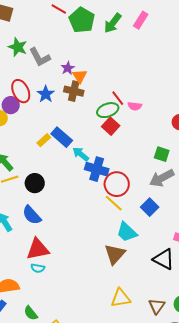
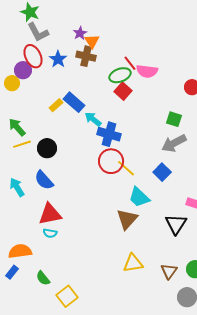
gray L-shape: (40, 57) -> (38, 32), moved
pink semicircle: (135, 106) -> (147, 71), size x1.5
red circle: (117, 184) -> (111, 161), moved
black triangle: (164, 259) -> (176, 224), turned 35

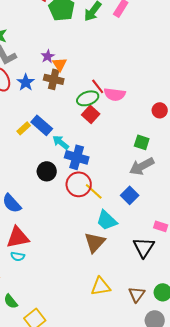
black circle: (47, 148) -> (47, 171), moved

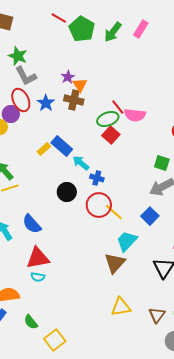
blue cross: (77, 157) -> (97, 178), size x0.6
cyan trapezoid: (107, 220) -> (127, 241), turned 90

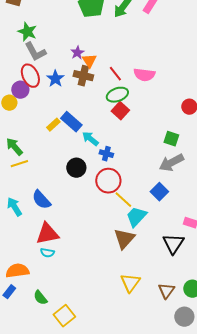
red line: (118, 107) -> (115, 74), moved
pink semicircle: (135, 115) -> (144, 75), moved
yellow line: (114, 212) -> (123, 200), moved
yellow triangle: (121, 307) -> (130, 283), turned -45

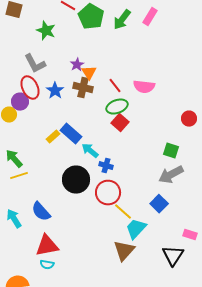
green star: (27, 32) -> (46, 31), moved
black circle: (76, 168) -> (76, 180), size x1.4

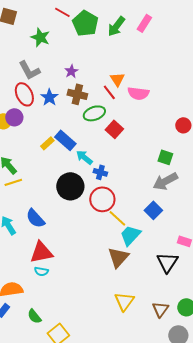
orange triangle: (89, 73) -> (117, 79), moved
purple circle: (20, 102) -> (14, 117), moved
green ellipse: (117, 107) -> (94, 113), moved

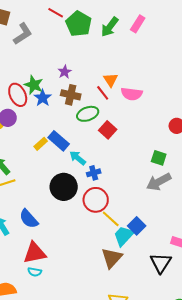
green star: (40, 37) -> (34, 85), moved
gray L-shape: (29, 70) -> (23, 34), moved, turned -95
blue cross: (100, 172) -> (94, 173), turned -32
blue square: (153, 210) -> (137, 226), moved

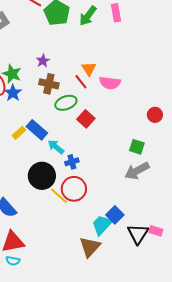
pink rectangle: (138, 24) -> (116, 13), turned -42
blue star: (43, 98) -> (13, 93), moved
yellow line: (111, 219) -> (59, 196), moved
black triangle: (161, 263) -> (138, 234), moved

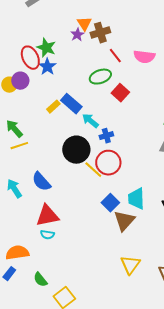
orange triangle: (89, 69) -> (84, 24), moved
brown cross: (49, 84) -> (100, 33), moved, turned -30
blue square: (115, 215) -> (110, 203), moved
cyan trapezoid: (102, 225) -> (136, 199), turned -45

